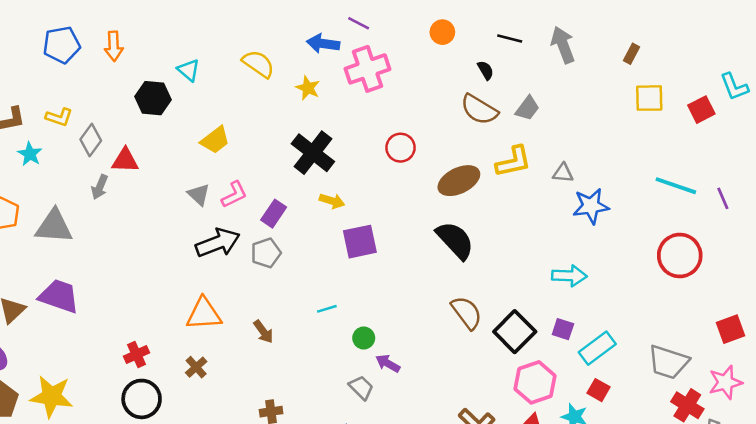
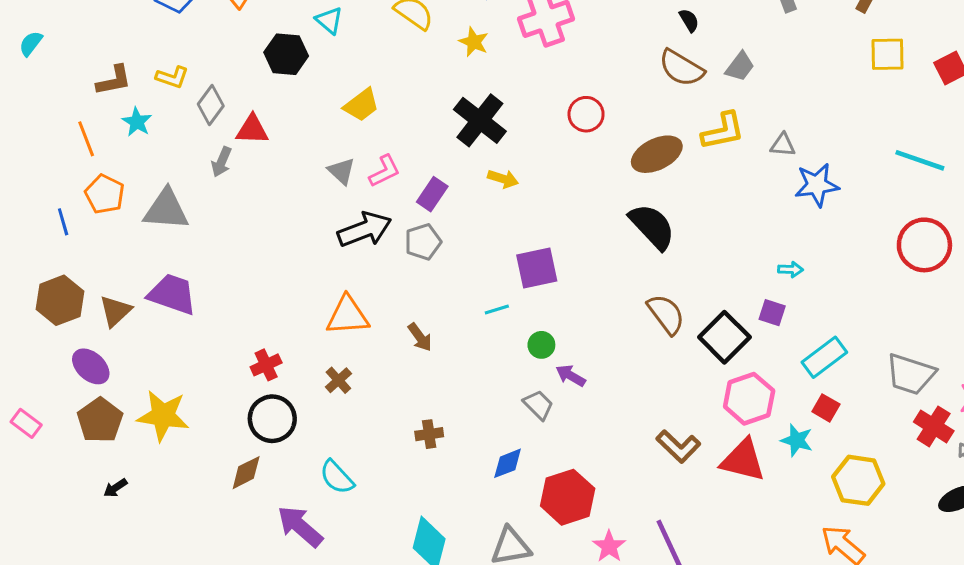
purple square: (360, 242) -> (537, 268), moved
cyan arrow: (569, 276) -> (791, 270), size x0.6
purple square: (563, 329) -> (772, 313), moved

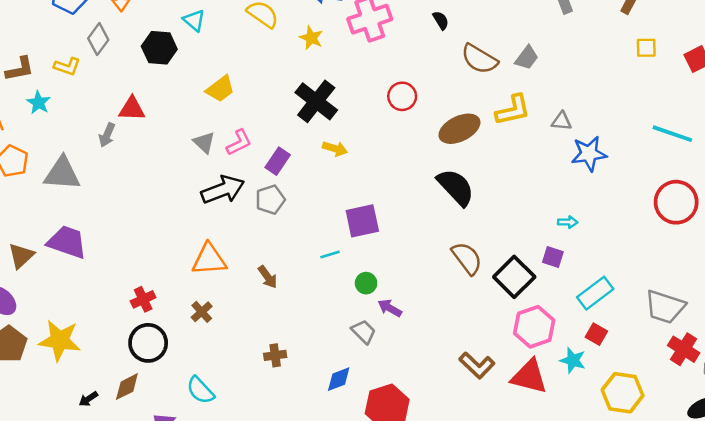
black semicircle: (689, 20) -> (441, 20), moved
yellow square: (887, 54) -> (646, 48), size x0.7
gray diamond: (211, 105) -> (98, 39), moved
black arrow: (115, 488) -> (88, 399), moved

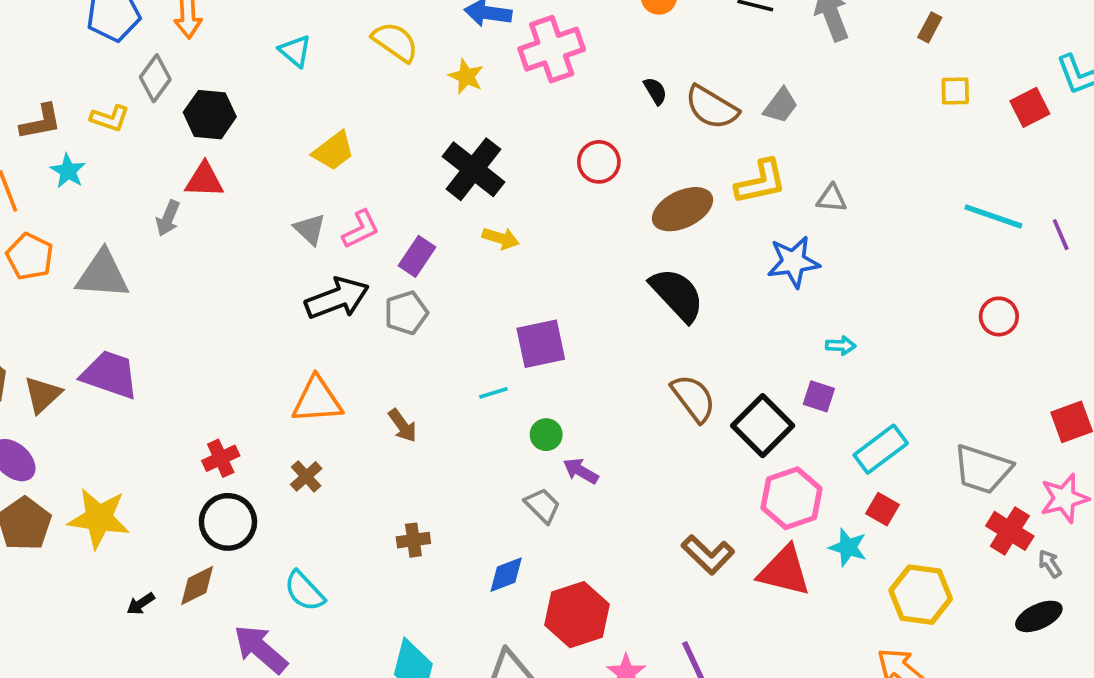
black semicircle: (441, 20) -> (655, 91), moved
black hexagon: (159, 48) -> (210, 115), moved
blue star: (589, 154) -> (793, 262), moved
red circle: (676, 202) -> (999, 316), size x0.6

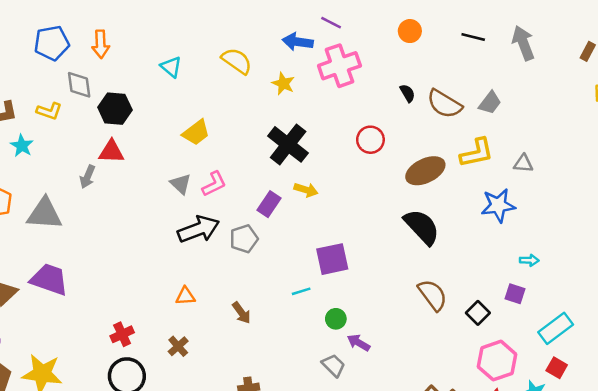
gray diamond: (155, 78) -> (79, 85), turned -44
purple rectangle: (417, 256) -> (269, 204), moved
orange triangle: (317, 400) -> (185, 296), size x0.6
black square: (763, 426) -> (478, 313), size x0.6

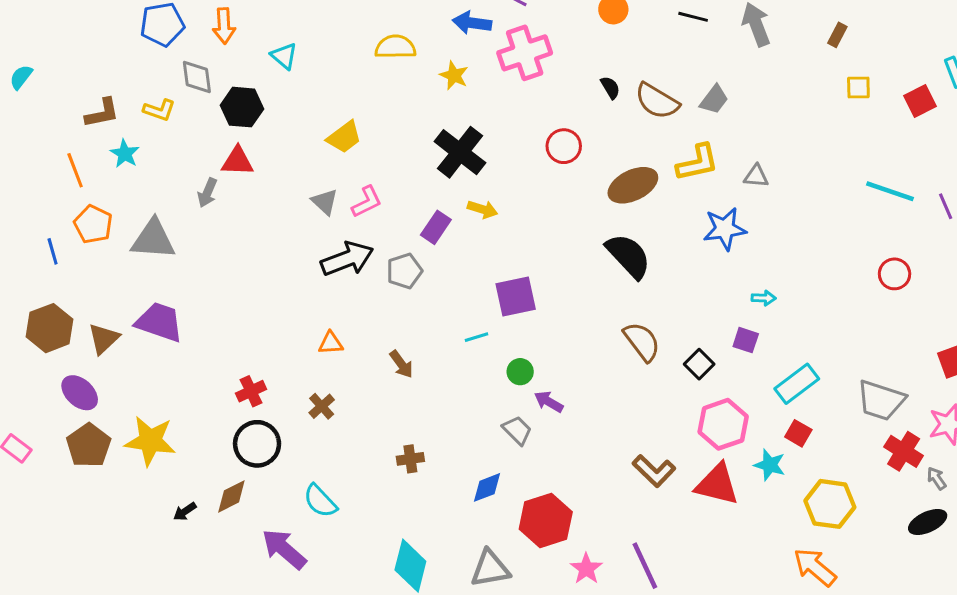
yellow semicircle: (237, 61) -> (395, 47), turned -36
cyan triangle: (171, 67) -> (284, 56), moved

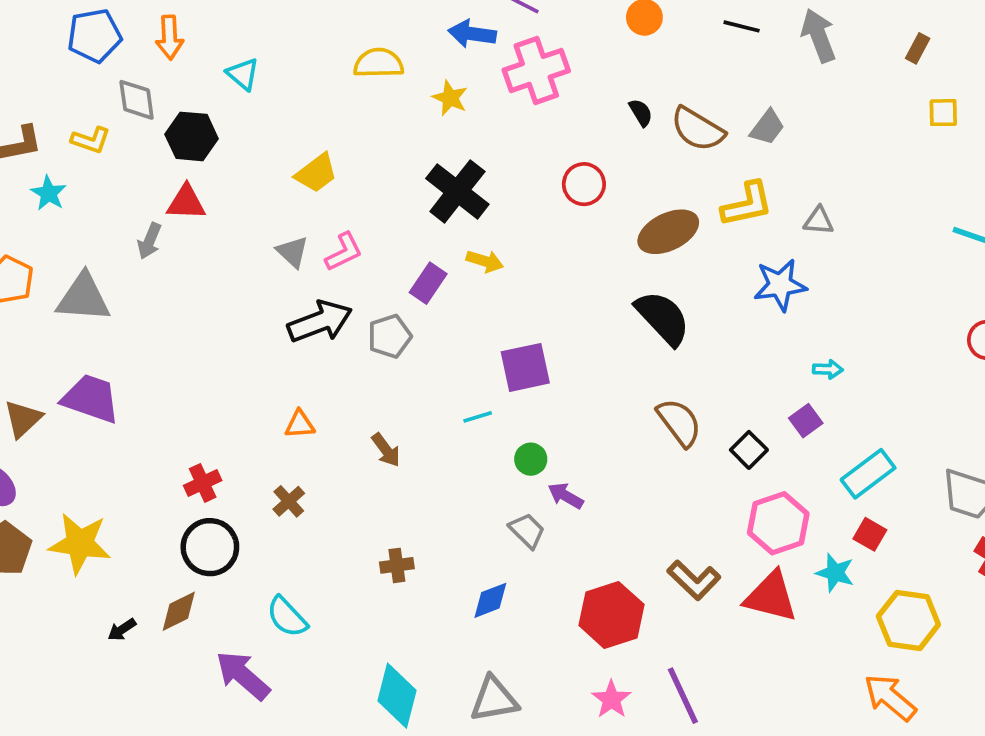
purple square: (746, 340) -> (806, 421), turned 36
red hexagon: (546, 521) -> (611, 615), moved

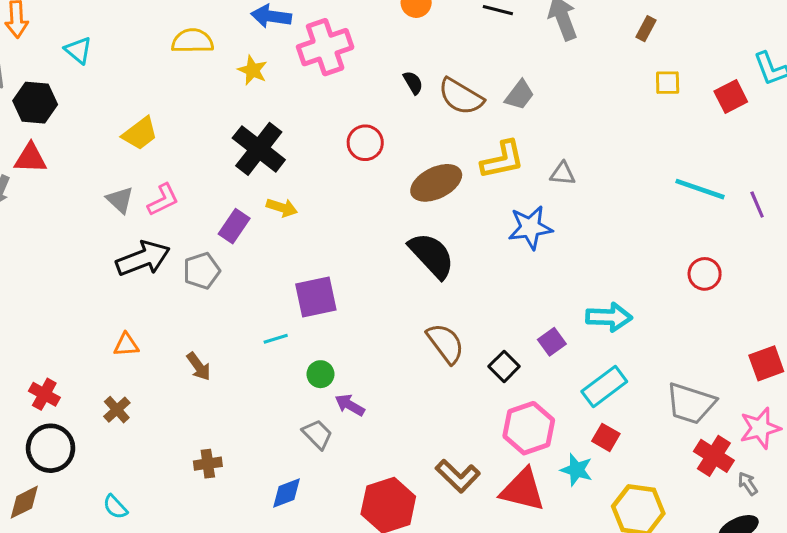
cyan arrow: (828, 369) -> (609, 317), moved, size x1.8
red cross: (203, 483) -> (44, 394), turned -36
cyan semicircle: (287, 617) -> (115, 507), size x0.7

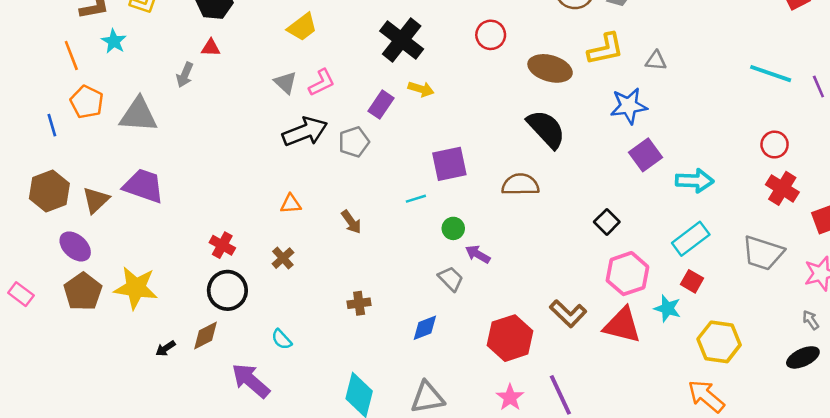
red triangle: (30, 158) -> (211, 48), size x0.7
brown ellipse: (436, 183) -> (550, 68), turned 42
purple square: (552, 342) -> (646, 155), moved, size x1.4
brown semicircle: (445, 343) -> (520, 185), moved, turned -54
red cross: (714, 456) -> (782, 188), moved

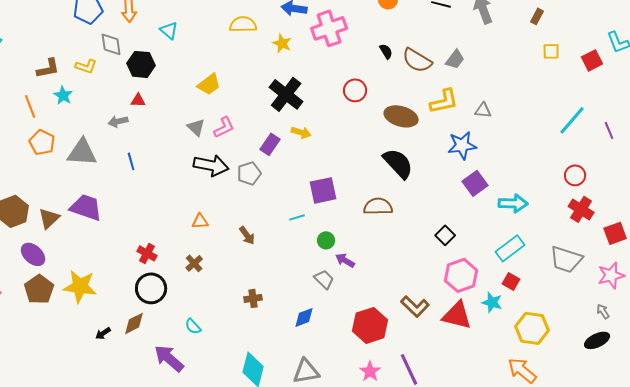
cyan line: (771, 74) -> (572, 120), turned -68
gray arrow: (185, 75) -> (118, 121), turned 54
blue line: (52, 125) -> (131, 161), moved
black arrow: (305, 132) -> (211, 165), turned 32

